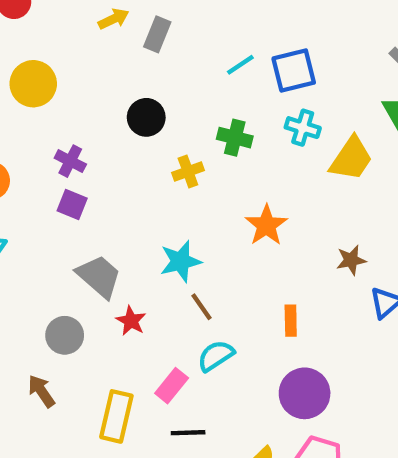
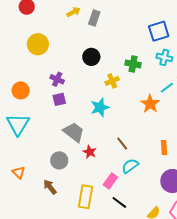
cyan line: (240, 65) -> (167, 88), moved
purple square: (72, 204) -> (59, 99), turned -32
cyan star: (180, 261) -> (100, 107), moved
black line: (188, 433) -> (119, 202), turned 42

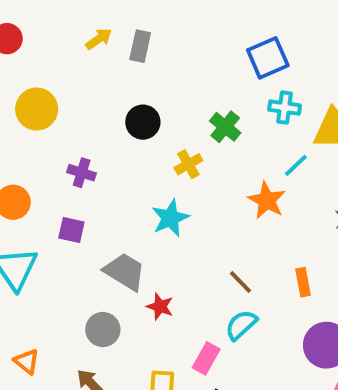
green cross: (133, 64) -> (225, 127), turned 35
purple square: (59, 99) -> (71, 230), moved, turned 32
brown line: (122, 143) -> (241, 282), moved

